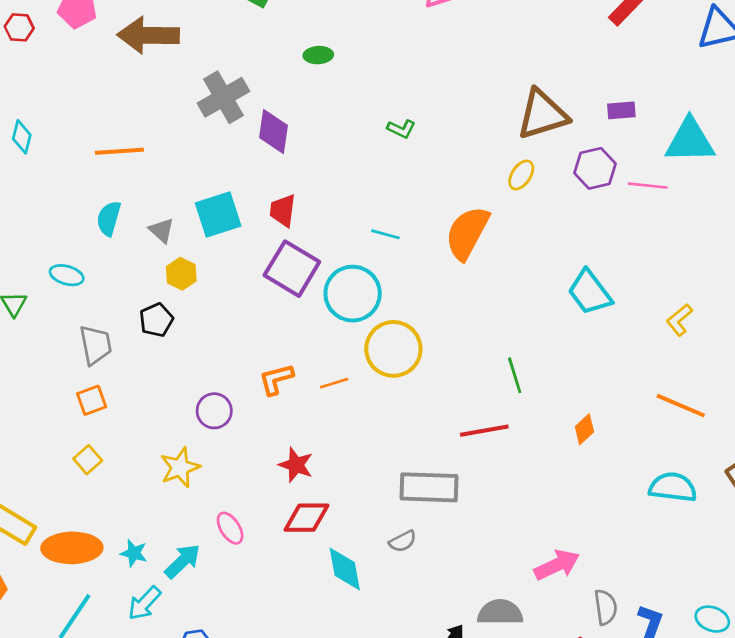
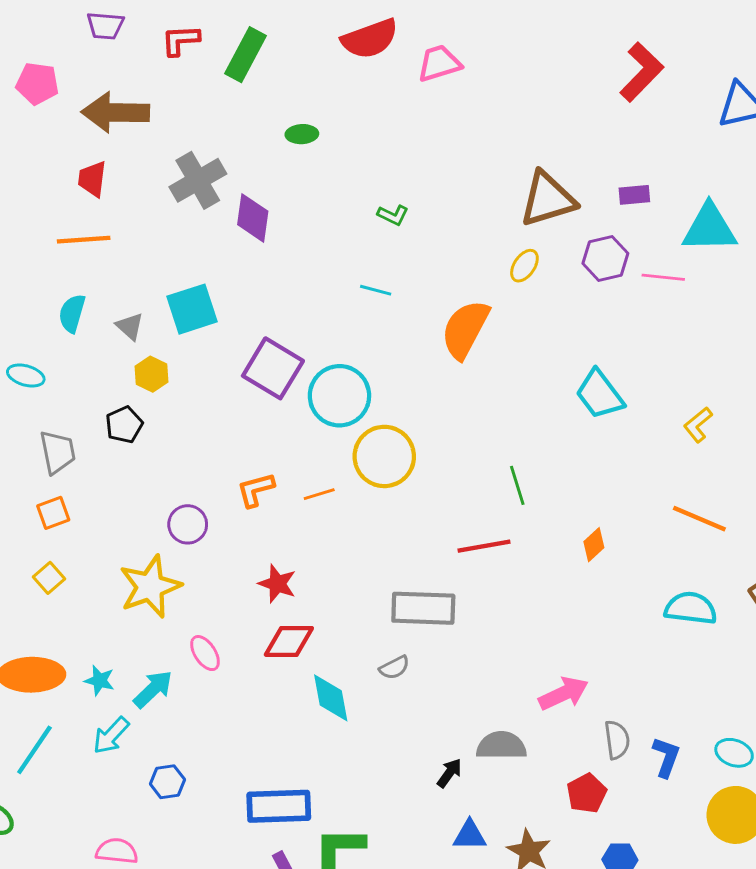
red trapezoid: (283, 211) -> (92, 179), moved
cyan line: (386, 234) -> (376, 290), moved
yellow star: (180, 468) -> (150, 587), size x1.4

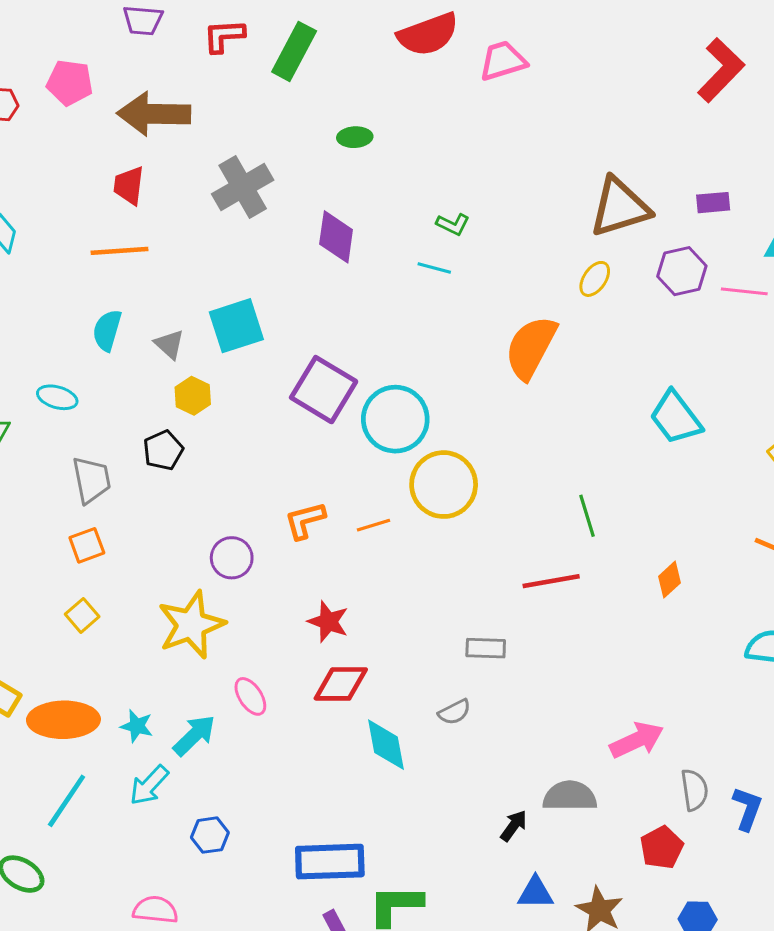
purple diamond: (253, 218) -> (336, 237), moved
cyan line: (376, 290) -> (434, 268), moved
gray rectangle: (423, 608) -> (486, 648), size x0.6

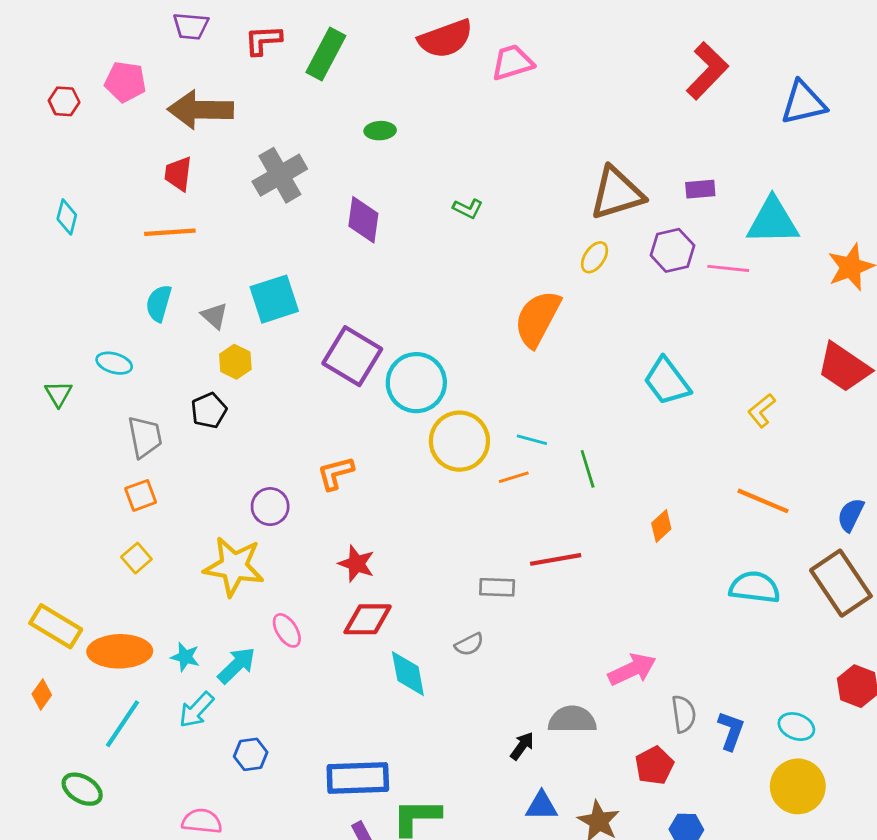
cyan line: (434, 268) -> (532, 440), moved
orange line: (373, 525) -> (514, 477), moved
red line: (551, 581) -> (556, 559), moved
yellow star: (191, 625) -> (234, 566), turned 30

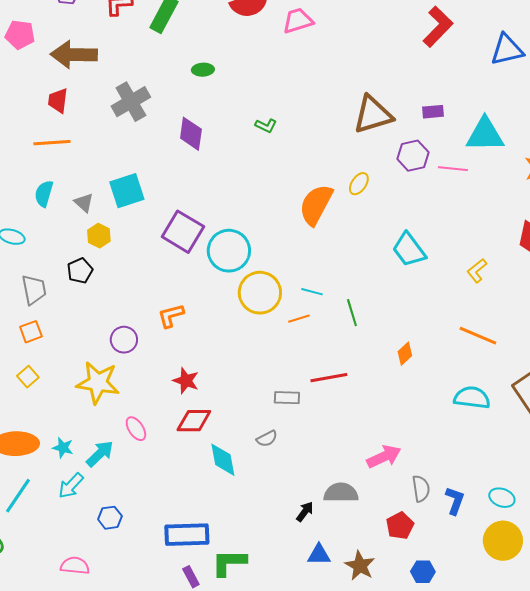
yellow ellipse: (595, 257) -> (359, 184), moved

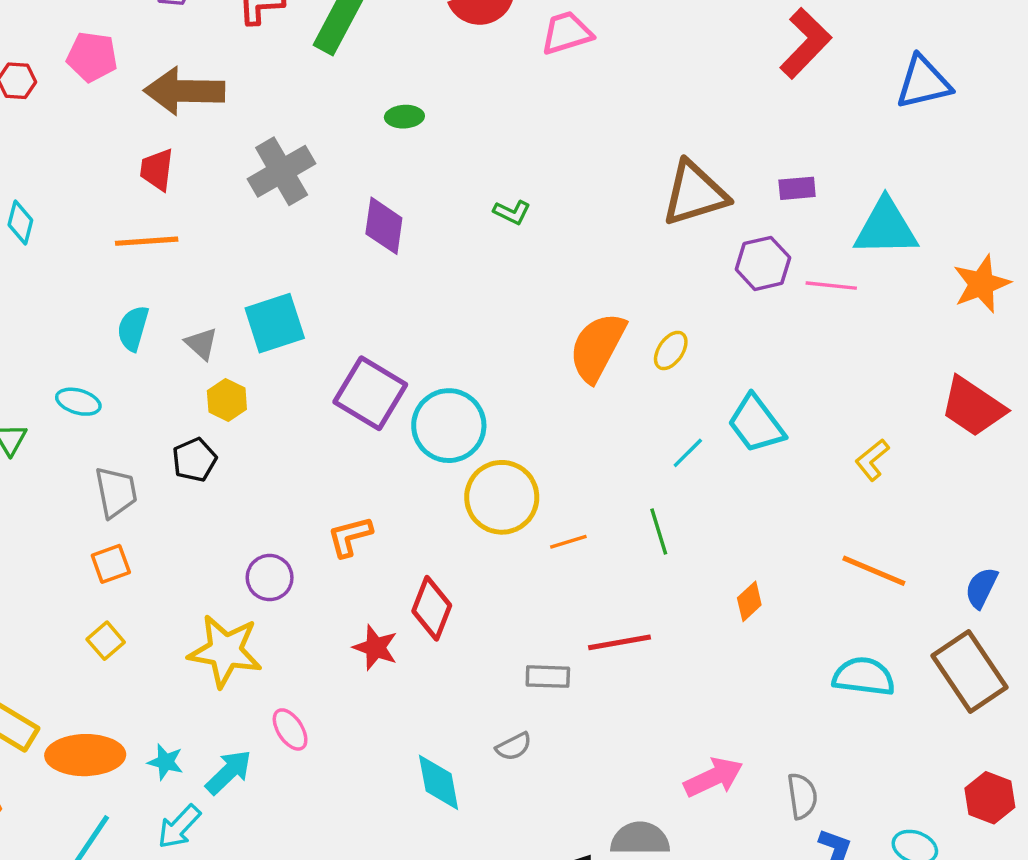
yellow ellipse: (359, 184) -> (671, 350), moved
cyan line: (312, 292) -> (688, 453), moved, turned -60
red diamond: (194, 421) -> (432, 608), moved, turned -69
gray semicircle: (421, 489) -> (802, 796), moved

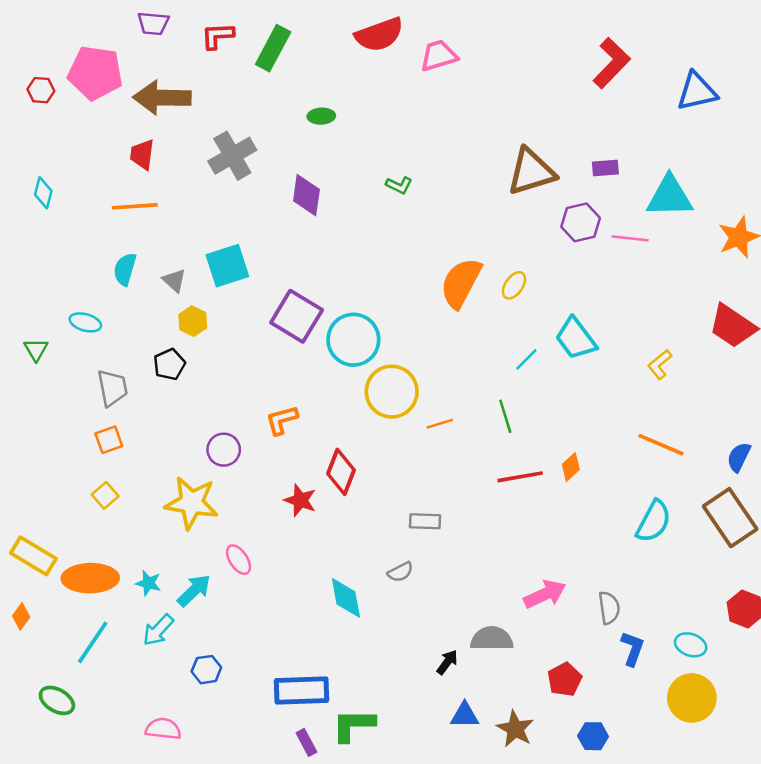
pink pentagon: (92, 57) -> (95, 73), size x1.5
red line: (620, 642) -> (520, 477), moved
cyan semicircle: (864, 677) -> (654, 521), turned 111

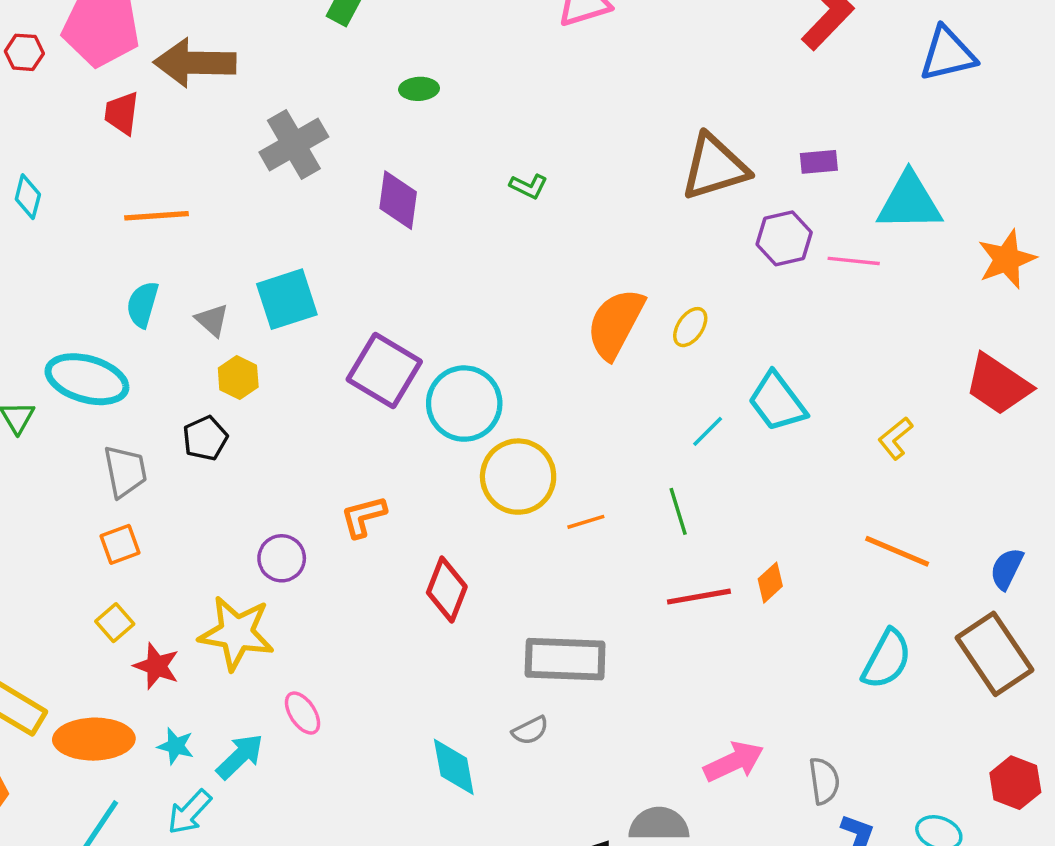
red trapezoid: (142, 154) -> (122, 113), moved
cyan ellipse: (85, 322) -> (87, 379), size x1.8
red star: (300, 500) -> (156, 666), moved
gray rectangle: (425, 521) -> (565, 659), size x1.8

